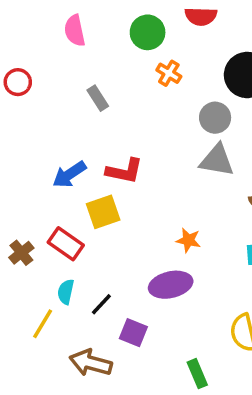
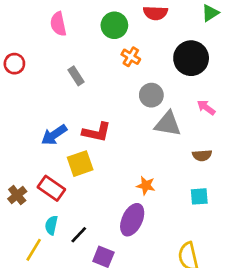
gray circle: (215, 118) -> (151, 95), moved
purple ellipse: (171, 285) -> (132, 220), turned -52

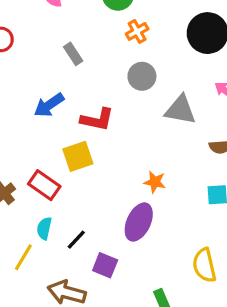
orange cross: (131, 57) -> (137, 31), turned 30
gray circle: (151, 95) -> (142, 76), moved
blue arrow: (54, 135) -> (49, 105), moved

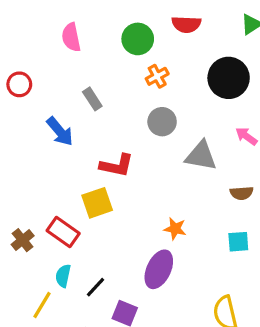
blue arrow: (49, 105) -> (60, 131), moved, turned -96

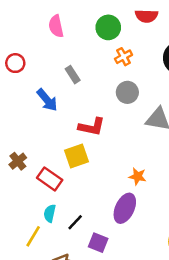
brown cross: (23, 240) -> (18, 161), moved

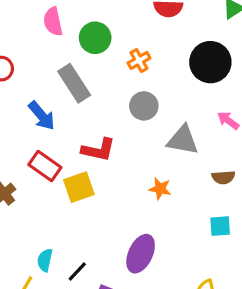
green circle: (108, 27) -> (95, 38), moved
gray rectangle: (73, 75) -> (74, 83), size x1.6
orange star: (138, 176) -> (160, 189), moved
red rectangle: (50, 179) -> (45, 166), moved

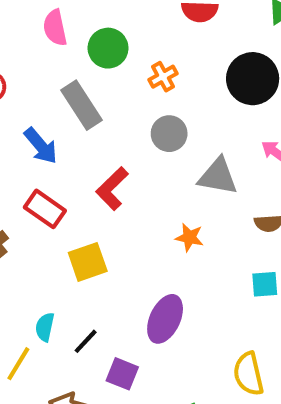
red L-shape: (98, 150) -> (112, 189), turned 124
yellow square: (79, 187) -> (88, 262), moved

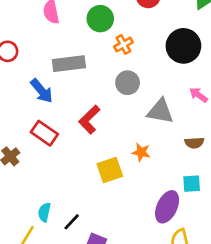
green circle: (108, 48) -> (100, 19), moved
gray rectangle: (82, 105) -> (69, 64), turned -64
yellow square: (88, 262) -> (110, 170), moved
purple ellipse: (165, 319) -> (167, 207), moved

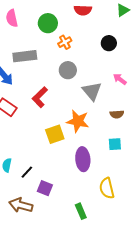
black circle: (183, 46) -> (109, 43), size x0.6
gray triangle: (160, 111) -> (92, 91), turned 40
orange star: (141, 152) -> (78, 121), size x1.6
purple ellipse: (167, 207) -> (83, 159), moved, turned -30

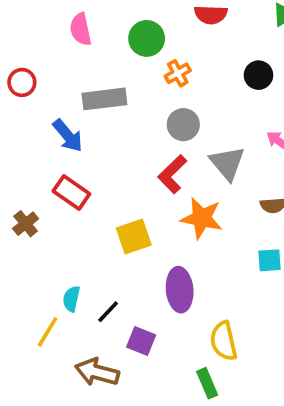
red L-shape: (40, 97) -> (172, 174), moved
yellow square: (55, 134) -> (134, 236), moved
purple ellipse: (83, 159) -> (180, 290), moved
yellow semicircle: (107, 188) -> (224, 341), moved

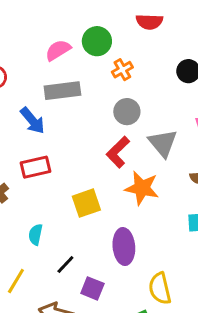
pink semicircle: (81, 29) -> (58, 50), moved, turned 70
red rectangle: (71, 192) -> (35, 167), turned -48
cyan semicircle: (71, 299) -> (35, 235), moved

